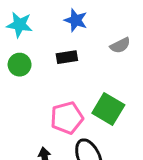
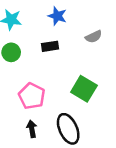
pink pentagon: (67, 118) -> (32, 96), moved, turned -30

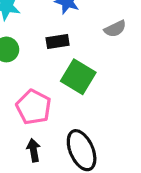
green square: (84, 89) -> (78, 77), moved

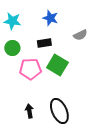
pink pentagon: (34, 107) -> (30, 69), moved, turned -30

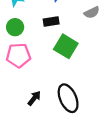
pink pentagon: (30, 69) -> (18, 55), moved
black arrow: (29, 111) -> (34, 98), turned 48

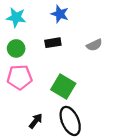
gray semicircle: (92, 12) -> (94, 45), moved
green square: (66, 46) -> (63, 86), moved

